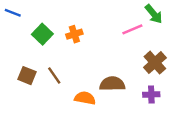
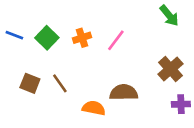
blue line: (13, 13) -> (14, 35), moved
pink line: (132, 29) -> (116, 40), moved, turned -30
purple cross: (151, 95) -> (181, 104), moved

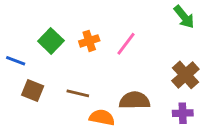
blue line: (14, 35) -> (16, 61), moved
brown line: (60, 83) -> (78, 93), moved, turned -42
purple cross: (181, 104) -> (183, 113), moved

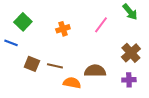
green square: (51, 41) -> (23, 22), moved
pink line: (126, 44) -> (101, 25), moved
brown square: (33, 91) -> (32, 64), moved

